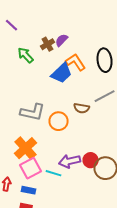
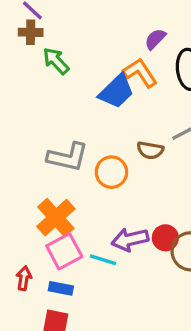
purple semicircle: (62, 40) -> (155, 39), moved
brown cross: (48, 44) -> (31, 32), moved, turned 32

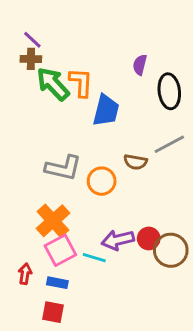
purple semicircle: (155, 39) -> (140, 65), turned -30
green arrow: (56, 61) -> (53, 84), size x1.4
orange L-shape: (140, 73) -> (81, 82), moved, turned 36
blue trapezoid: (117, 91) -> (106, 110), turned -32

